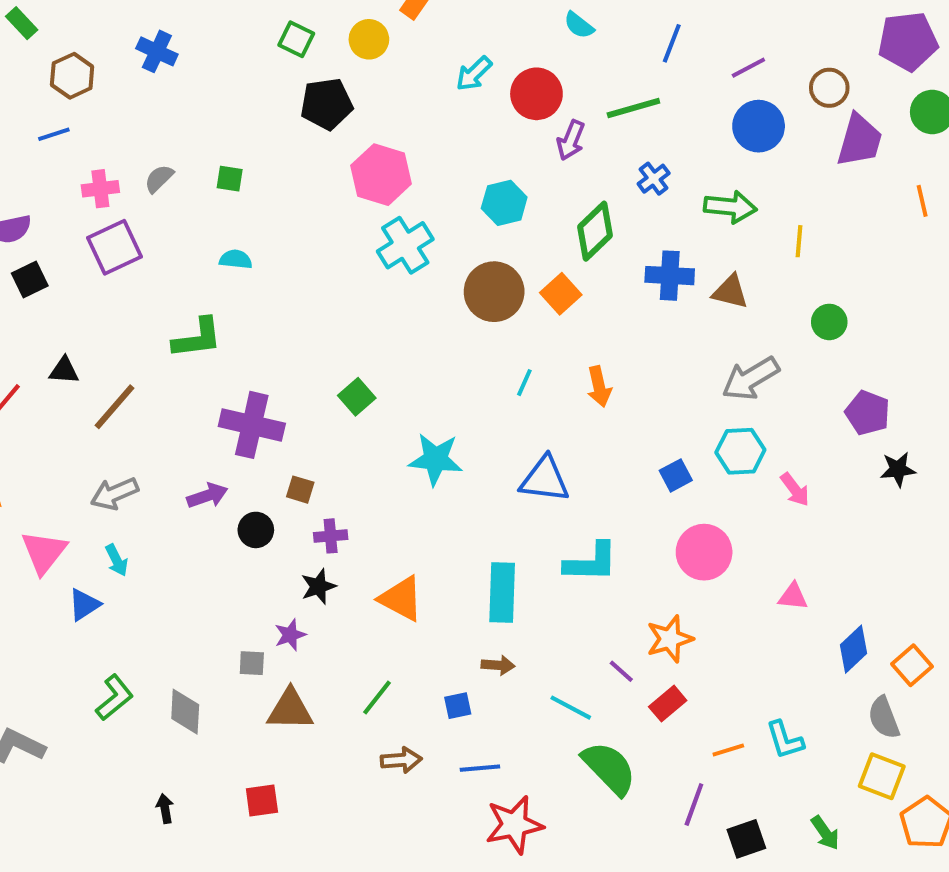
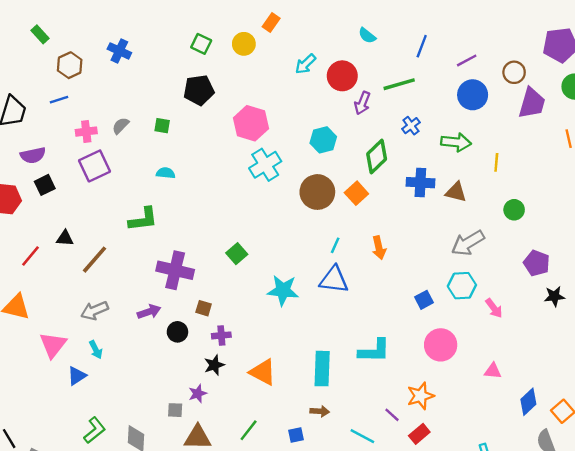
black pentagon: (327, 104) -> (199, 90), moved
blue triangle: (545, 479) -> (334, 280), moved

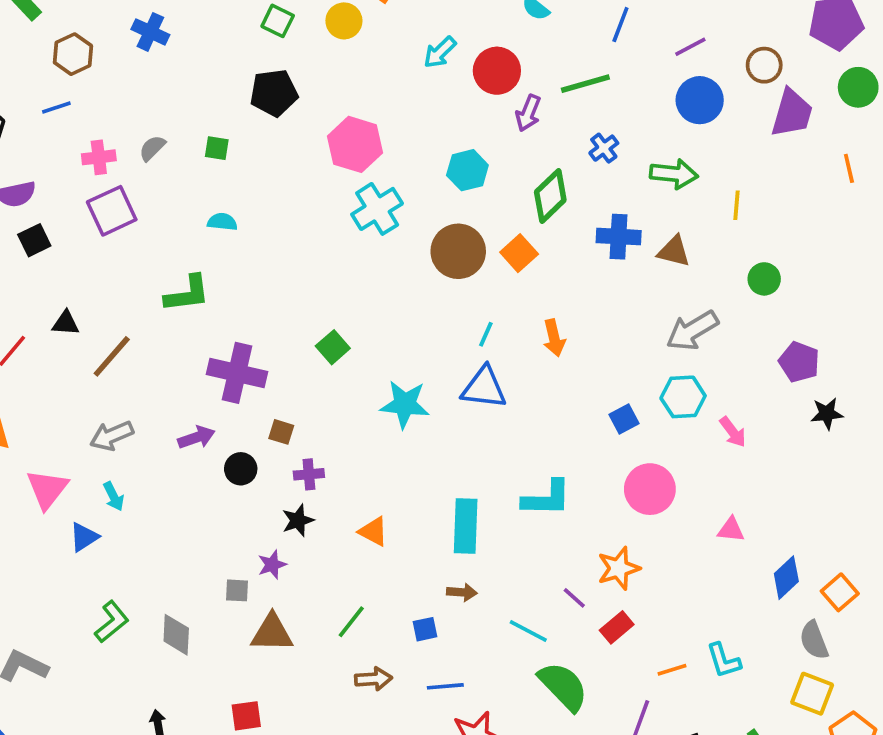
orange triangle: (263, 372) -> (373, 531), size x0.7

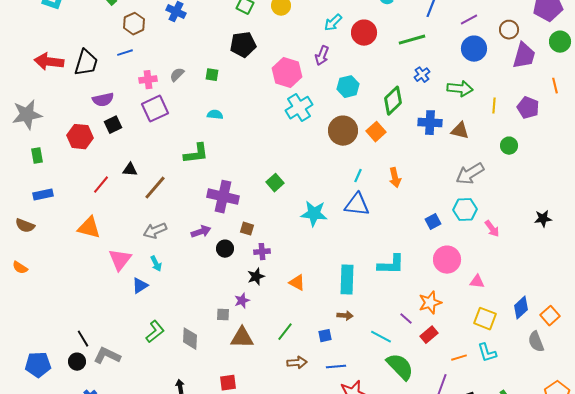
purple arrow: (528, 113) -> (322, 56), moved
purple pentagon: (799, 362) -> (528, 108), moved
pink triangle: (731, 530) -> (477, 282), moved
yellow square: (812, 694) -> (485, 319), moved

